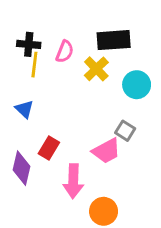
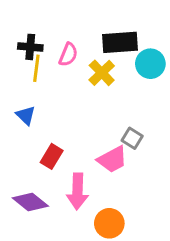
cyan circle: (137, 85) -> (150, 64), moved
purple diamond: (22, 168) -> (30, 202), moved, turned -64

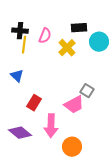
black rectangle: (120, 42) -> (79, 28), size x0.7

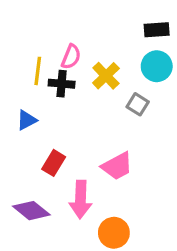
black rectangle: (79, 28) -> (157, 30), moved
black cross: (20, 31) -> (62, 84), moved
blue triangle: (17, 76) -> (27, 120), turned 48
gray square: (87, 91) -> (138, 104), moved

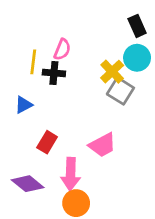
black rectangle: (157, 30) -> (137, 26), turned 70
yellow cross: (106, 76) -> (112, 72), moved
gray square: (138, 104) -> (120, 91), size x1.4
orange circle: (114, 233) -> (76, 203), moved

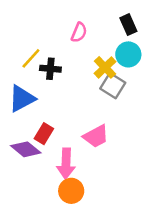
pink semicircle: (62, 49) -> (79, 32), moved
yellow line: (33, 62) -> (31, 58), turned 35
blue triangle: (24, 105) -> (22, 99), size x1.6
purple diamond: (28, 184) -> (26, 149), moved

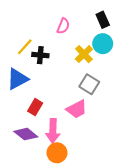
gray square: (113, 86) -> (89, 84), moved
purple diamond: (26, 149) -> (26, 134), moved

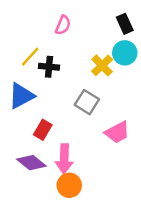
pink semicircle: (63, 26) -> (63, 25), moved
gray square: (89, 84) -> (87, 102), moved
pink trapezoid: (77, 109) -> (117, 132), moved

